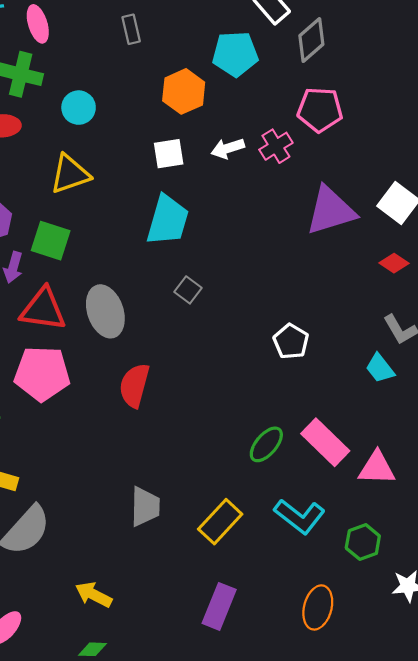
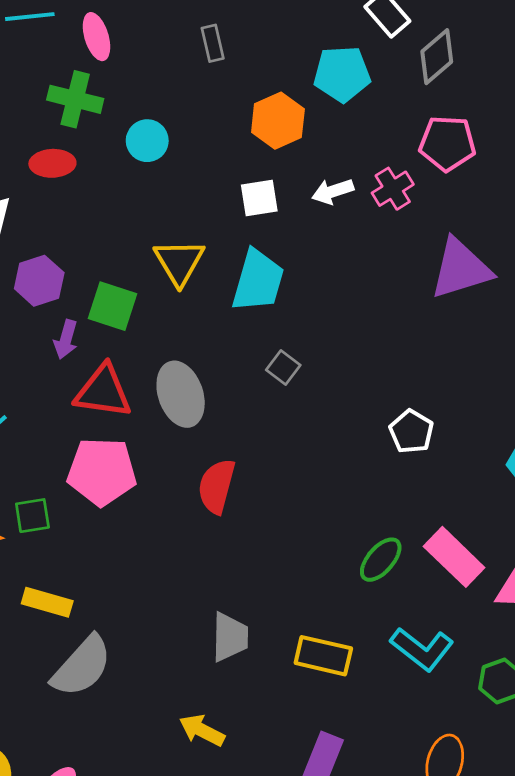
yellow triangle: (70, 174) -> (179, 262), moved, turned -42
yellow rectangle: (220, 522) -> (323, 656), turned 60
yellow arrow: (94, 595) -> (202, 730), moved

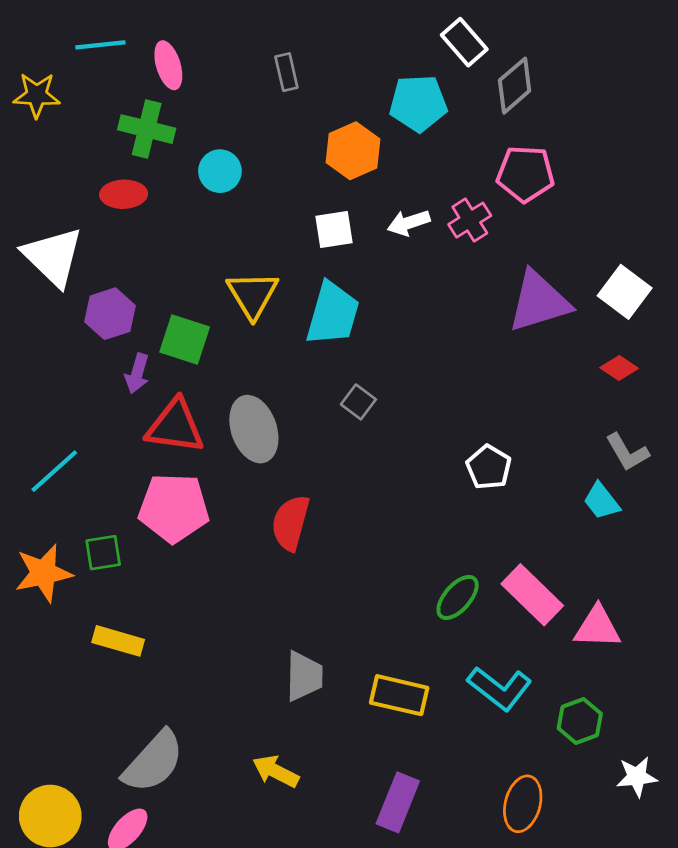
gray semicircle: (82, 666) -> (153, 762), moved

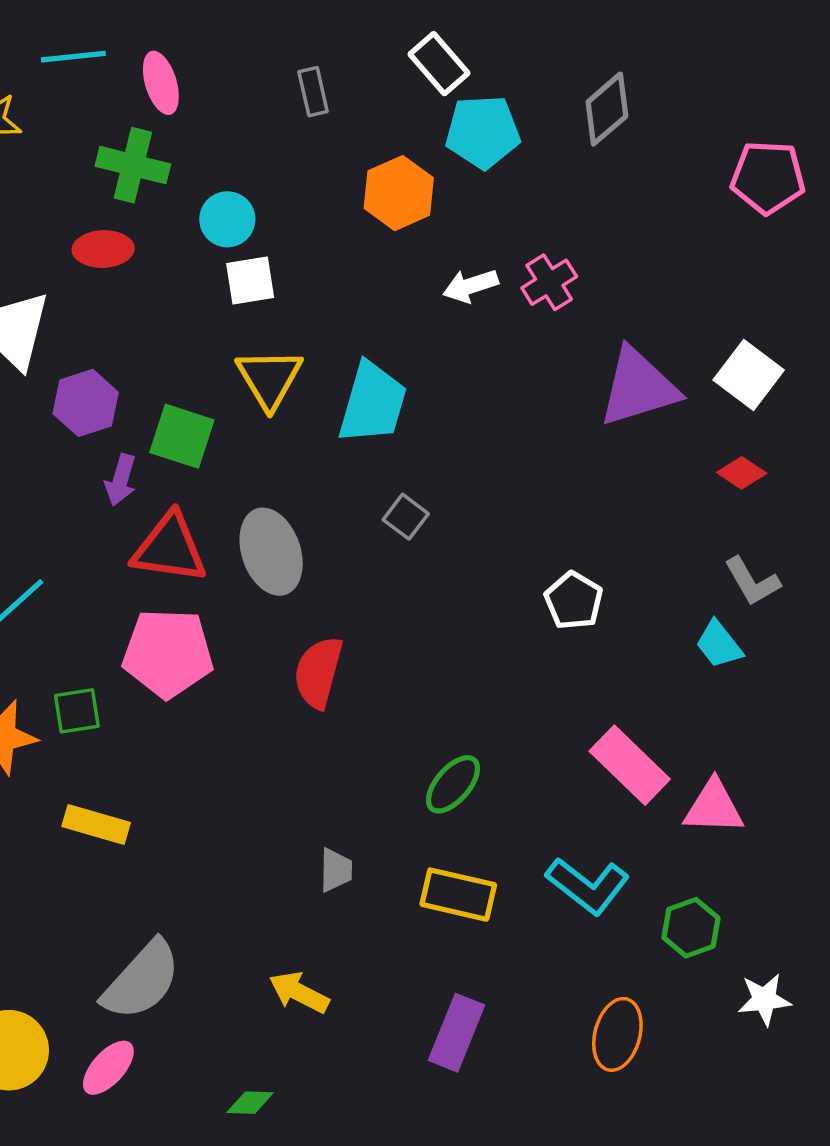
white rectangle: (464, 42) -> (439, 64), moved
pink pentagon: (525, 174) -> (768, 177), moved
white square: (334, 230) -> (250, 281), moved
green ellipse: (458, 597) -> (453, 784), moved
gray trapezoid: (304, 676) -> (336, 870), size x0.7

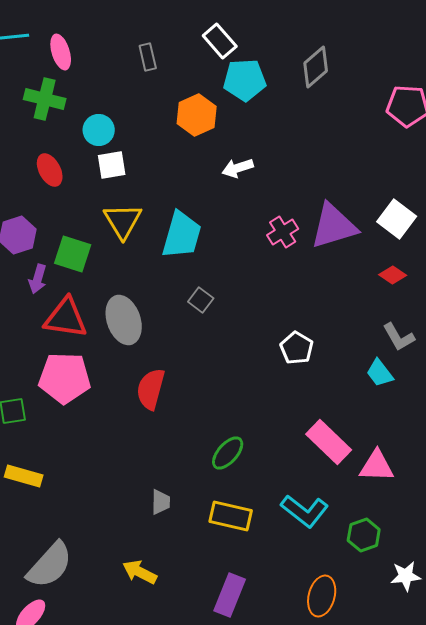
red ellipse: (103, 249) -> (50, 170), moved, turned 64
pink cross: (549, 282) -> (283, 232), moved

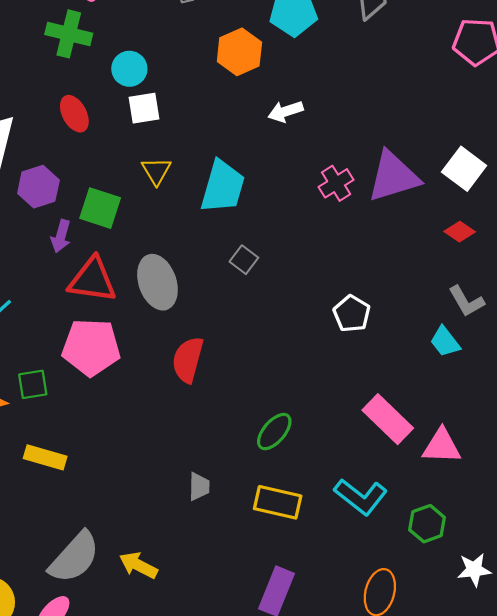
yellow triangle: (123, 221) -> (156, 171), size x0.7
yellow arrow: (140, 572) -> (138, 565), moved

